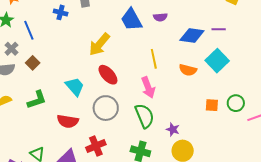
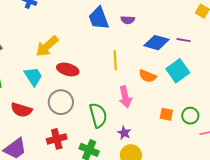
yellow arrow: (99, 44) -> (47, 46), moved
red ellipse: (108, 75) -> (68, 69), turned -40
pink arrow: (148, 87) -> (125, 97), moved
red cross: (96, 146) -> (57, 139), moved

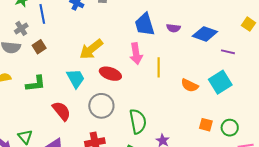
blue diamond: (156, 43) -> (205, 34), moved
pink arrow: (125, 97) -> (136, 54), moved
red semicircle: (21, 110) -> (61, 111), turned -150

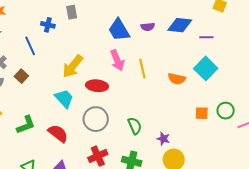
blue line: (42, 14) -> (30, 46), moved
green L-shape: (36, 84) -> (26, 125), moved
green semicircle: (138, 121) -> (135, 126), size x0.7

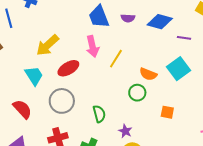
yellow line: (142, 69) -> (116, 59), turned 36
red ellipse: (97, 86) -> (68, 68), turned -45
green circle: (226, 111) -> (137, 93), moved

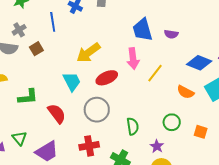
blue diamond: (160, 22) -> (199, 63), moved
green circle: (137, 93) -> (172, 122), moved

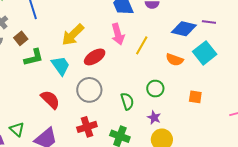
green L-shape: (28, 97) -> (34, 57), moved
green circle: (172, 122) -> (155, 89), moved

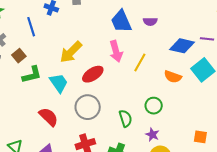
orange square: (195, 97) -> (200, 137), moved

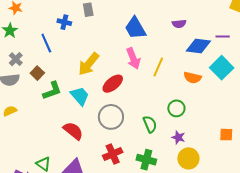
purple semicircle: (150, 22) -> (179, 24), moved

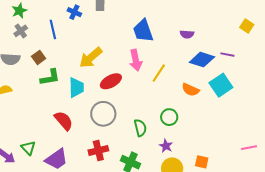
gray cross: (16, 59) -> (21, 31), moved
cyan trapezoid: (80, 96) -> (76, 88), turned 30
orange square: (226, 135) -> (202, 162), moved

